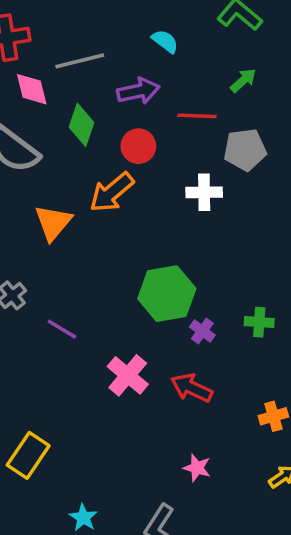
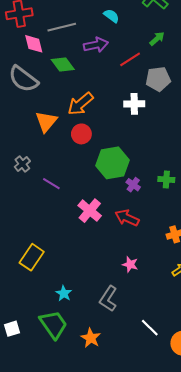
red line: (197, 116) -> (130, 59), turned -35
green diamond: (82, 125) -> (63, 65), turned -55
red circle: (138, 146) -> (81, 134), moved

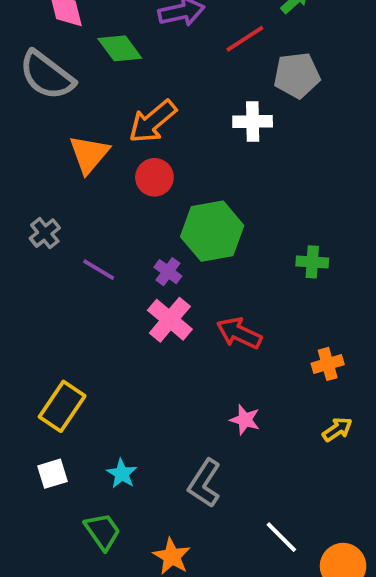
purple cross: (133, 185) -> (168, 272), moved
green trapezoid: (53, 325) -> (102, 531), size x0.7
white square: (12, 329) -> (52, 474), moved

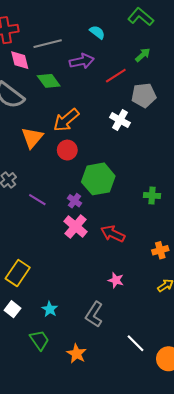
white cross: (253, 121) -> (120, 120), turned 30
white square: (52, 474) -> (12, 309), turned -35

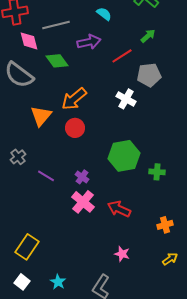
green hexagon: (98, 179) -> (124, 156), moved

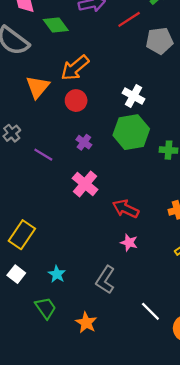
white cross: (126, 99) -> (134, 96), moved
purple cross: (82, 177) -> (84, 142), moved
red arrow: (119, 209) -> (126, 209), moved

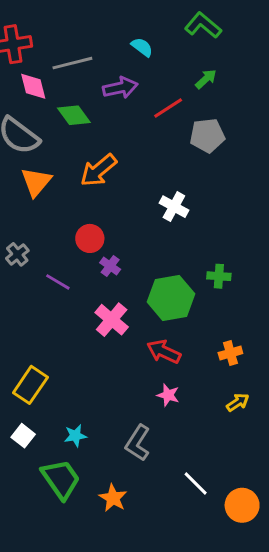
orange triangle: (38, 87) -> (36, 182), moved
red circle: (76, 101) -> (90, 238), moved
green hexagon: (131, 132) -> (171, 298), moved
cyan star: (57, 274) -> (75, 436), turned 30
green trapezoid: (46, 308) -> (61, 479), size x1.4

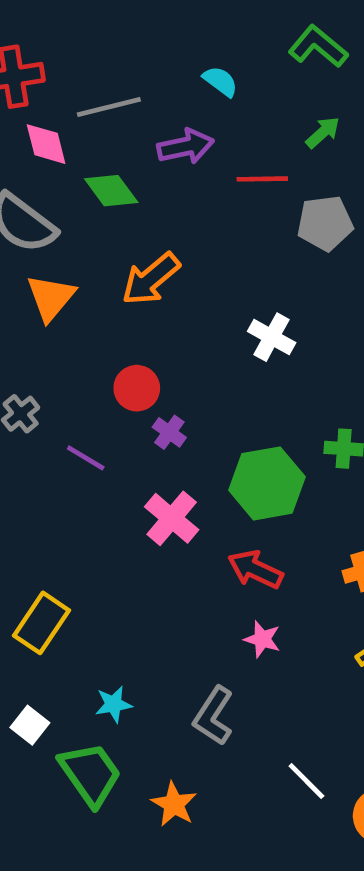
red line: (168, 108) -> (262, 179), turned 32
white square: (23, 436) -> (30, 725), moved

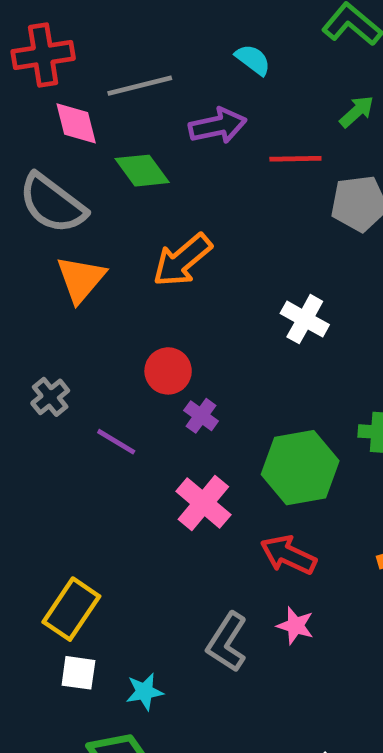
gray L-shape: (213, 716) -> (227, 642), moved
white square: (30, 725) -> (78, 673), moved, turned -30

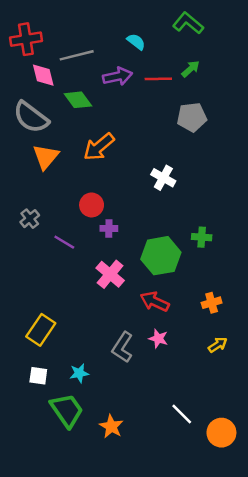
red line: (295, 159) -> (158, 79), moved
purple cross: (201, 416) -> (109, 228), turned -35
white square: (78, 673) -> (38, 376), moved

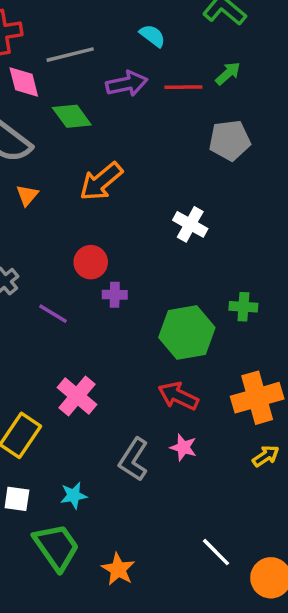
orange triangle: (46, 157) -> (27, 195), size x0.6
pink cross: (110, 274) -> (77, 396), moved
orange cross: (212, 303) -> (257, 398), size x1.8

